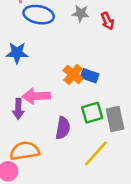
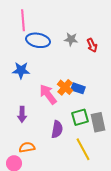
pink arrow: (36, 96) -> (48, 94), moved, turned 55
orange semicircle: (25, 151) -> (27, 147), size x0.7
yellow line: (96, 153) -> (83, 149), turned -70

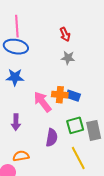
gray star: (71, 39) -> (68, 58), moved
blue ellipse: (38, 40) -> (16, 47), moved
red arrow: (92, 45) -> (65, 34), moved
orange cross: (65, 87) -> (60, 95), turned -35

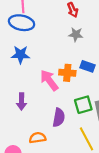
blue rectangle: (73, 96) -> (88, 66), moved
orange semicircle: (21, 156) -> (37, 138), moved

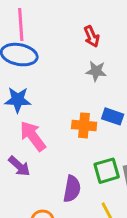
pink arrow: (49, 80) -> (33, 136), moved
purple arrow: (22, 102) -> (19, 166), turned -49

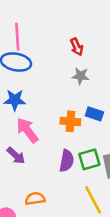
purple semicircle: (72, 189) -> (67, 161), moved

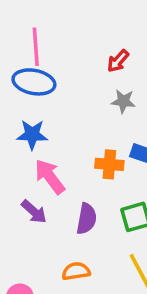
red arrow: (77, 47) -> (118, 61), turned 66
purple semicircle: (67, 161) -> (87, 219), moved
orange semicircle: (35, 199) -> (76, 271), moved

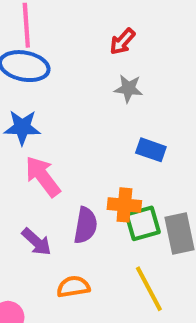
orange cross: (109, 164) -> (124, 205), moved
purple arrow: (34, 212) -> (37, 242), moved

